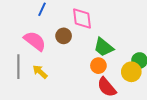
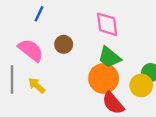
pink diamond: (82, 18) -> (107, 24), moved
orange circle: (98, 66) -> (104, 78), size x1.6

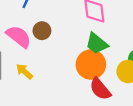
brown circle: (64, 44) -> (42, 31), moved

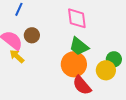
yellow arrow: (24, 71) -> (17, 56), moved

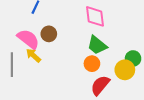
orange circle: (74, 64) -> (92, 64), size x0.6
red semicircle: (82, 85) -> (100, 85), turned 80

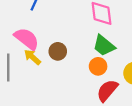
brown circle: (49, 34) -> (58, 51), moved

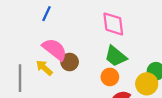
pink semicircle: (27, 39) -> (55, 49), moved

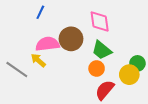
pink semicircle: (55, 49) -> (47, 44), turned -45
brown circle: (70, 62) -> (71, 39), moved, size x1.5
gray line: (20, 78) -> (17, 70), turned -55

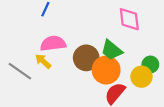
pink diamond: (100, 21) -> (129, 19), moved
brown circle: (71, 39) -> (86, 58), moved
orange circle: (97, 69) -> (106, 70), size x1.6

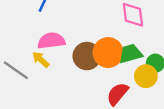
green trapezoid: (112, 50) -> (131, 54), moved, turned 125
orange circle: (106, 70) -> (108, 53), moved

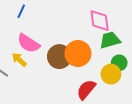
pink semicircle: (51, 41) -> (28, 43), turned -140
green trapezoid: (131, 54) -> (110, 40), moved

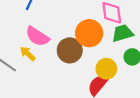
orange circle: (78, 54) -> (89, 33), moved
yellow circle: (111, 74) -> (106, 69), moved

